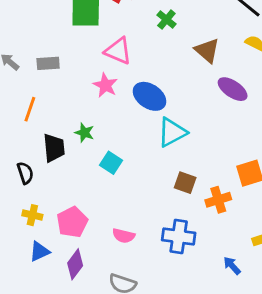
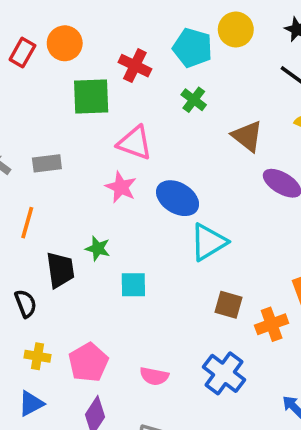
cyan square: (111, 163) -> (133, 285), turned -30
blue cross: (179, 237) -> (224, 373), turned 32
blue triangle: (39, 251) -> (31, 404), moved

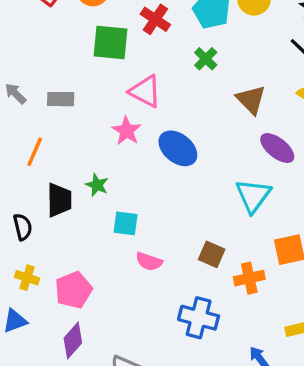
cyan triangle: (208, 242) -> (253, 196), moved, turned -30
blue cross: (224, 373) -> (199, 318), turned -30
pink semicircle: (154, 376) -> (149, 262), moved

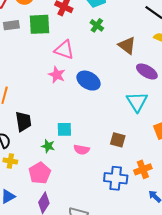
gray rectangle: (61, 99) -> (11, 25), moved
green star: (97, 185) -> (48, 146), moved
yellow cross: (27, 278) -> (10, 161), moved
orange cross: (249, 278) -> (143, 169), moved

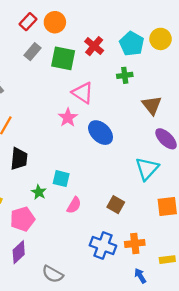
gray rectangle: (11, 25) -> (33, 52), turned -56
green cross: (97, 25) -> (125, 75), turned 32
pink semicircle: (82, 150) -> (74, 205), turned -84

